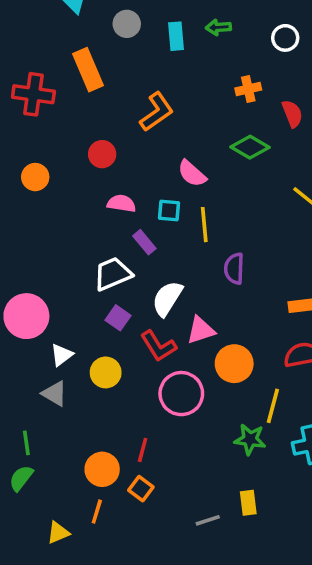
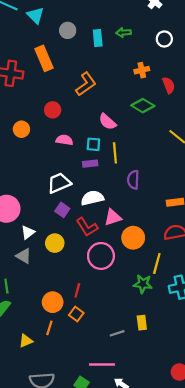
orange circle: (35, 177) -> (21, 129), moved
purple rectangle: (144, 242) -> (90, 164), moved, turned -56
white semicircle: (167, 299) -> (92, 198), turned 45

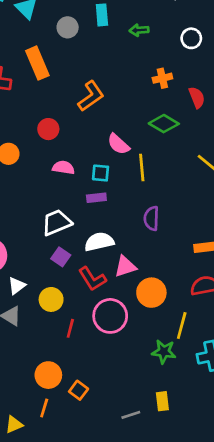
cyan rectangle: (98, 38) -> (102, 15), moved
yellow line: (115, 153) -> (142, 168), moved
red line: (77, 290) -> (70, 328), moved

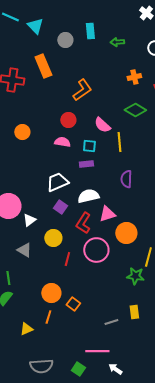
red circle: (48, 129) -> (68, 120), moved
red L-shape: (92, 279) -> (83, 223), turned 65
white triangle: (17, 286) -> (29, 220), moved

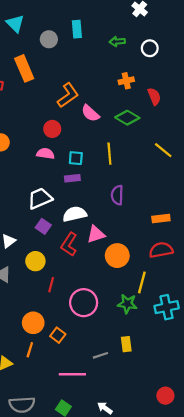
green arrow: (117, 42) -> (117, 42), moved
pink semicircle: (102, 125) -> (90, 113), moved
pink circle: (96, 250) -> (84, 303), moved
pink line: (97, 351) -> (72, 374), moved

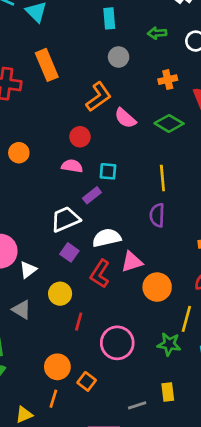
gray circle: (49, 39) -> (119, 57), moved
yellow line: (109, 154) -> (162, 178), moved
purple rectangle: (72, 178) -> (92, 195), moved, turned -32

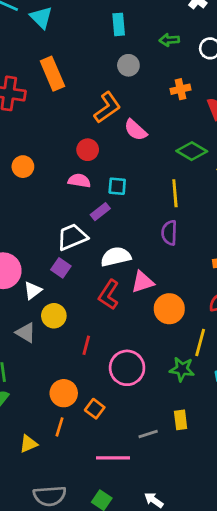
green diamond: (169, 123) -> (192, 151), moved
purple square: (69, 252) -> (61, 268), moved
yellow circle: (60, 294) -> (54, 316), moved

